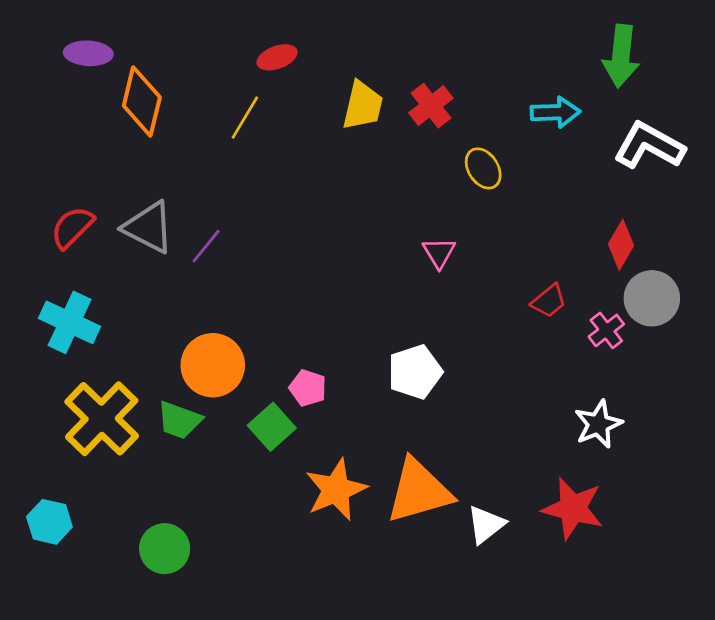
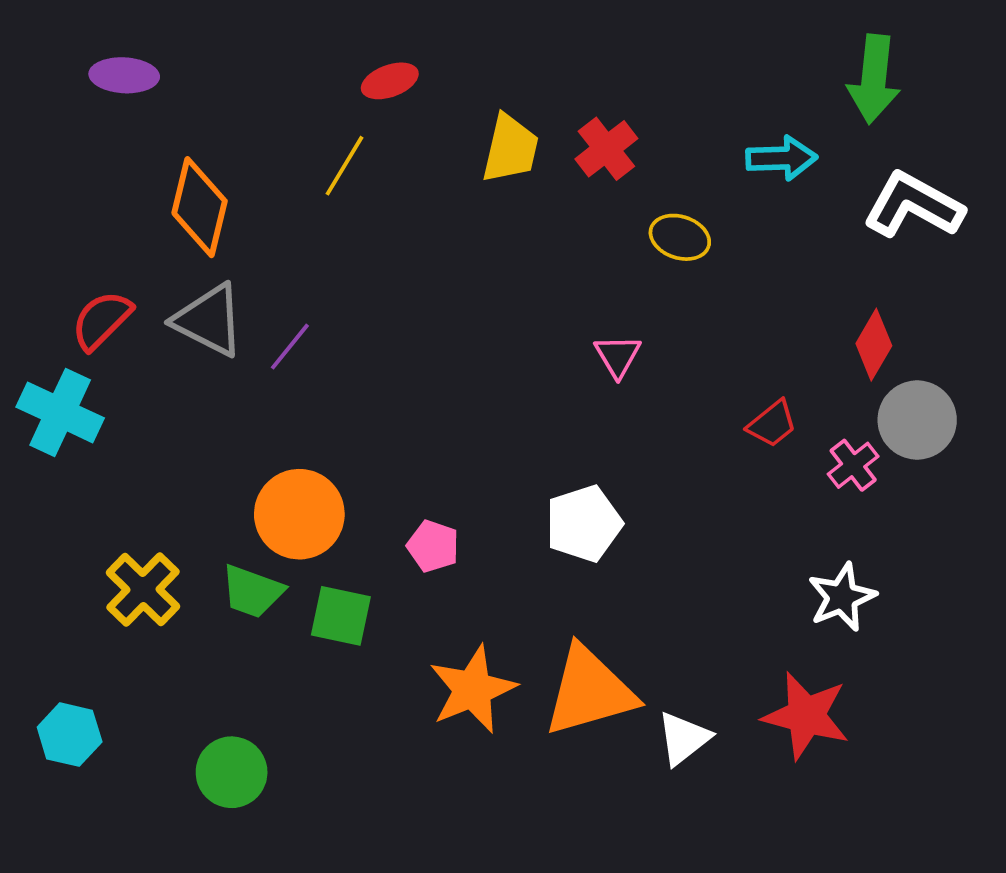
orange diamond: (142, 101) -> (200, 207), moved
yellow ellipse: (483, 168) -> (680, 237), turned -39
cyan cross: (70, 322) -> (60, 412), moved
yellow cross: (102, 419) -> (143, 590), size x0.7
green square: (272, 427) -> (341, 616), moved, turned -36

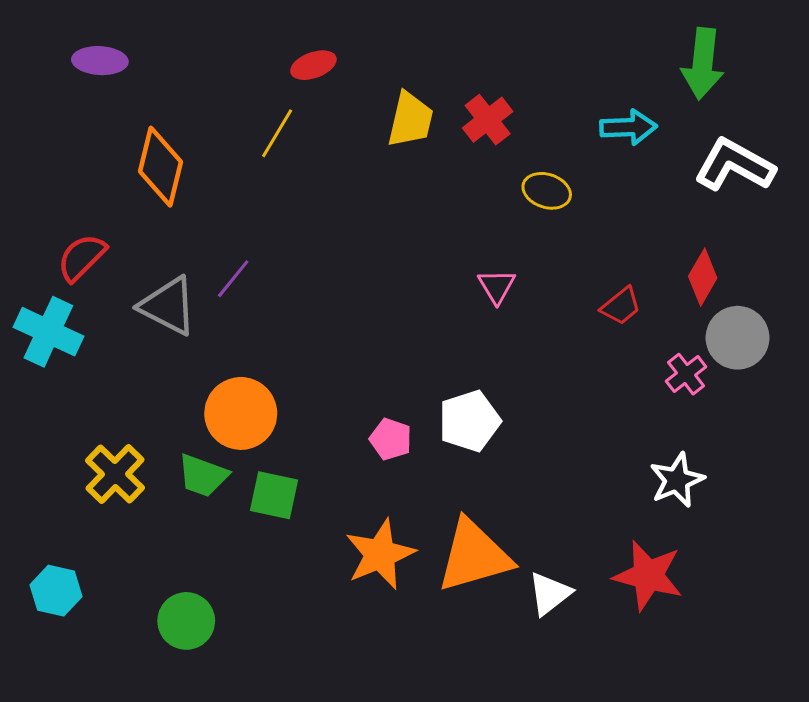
gray triangle: (209, 320) -> (168, 306), moved
red trapezoid: (772, 424) -> (621, 306), moved
pink pentagon: (433, 546) -> (391, 439), moved

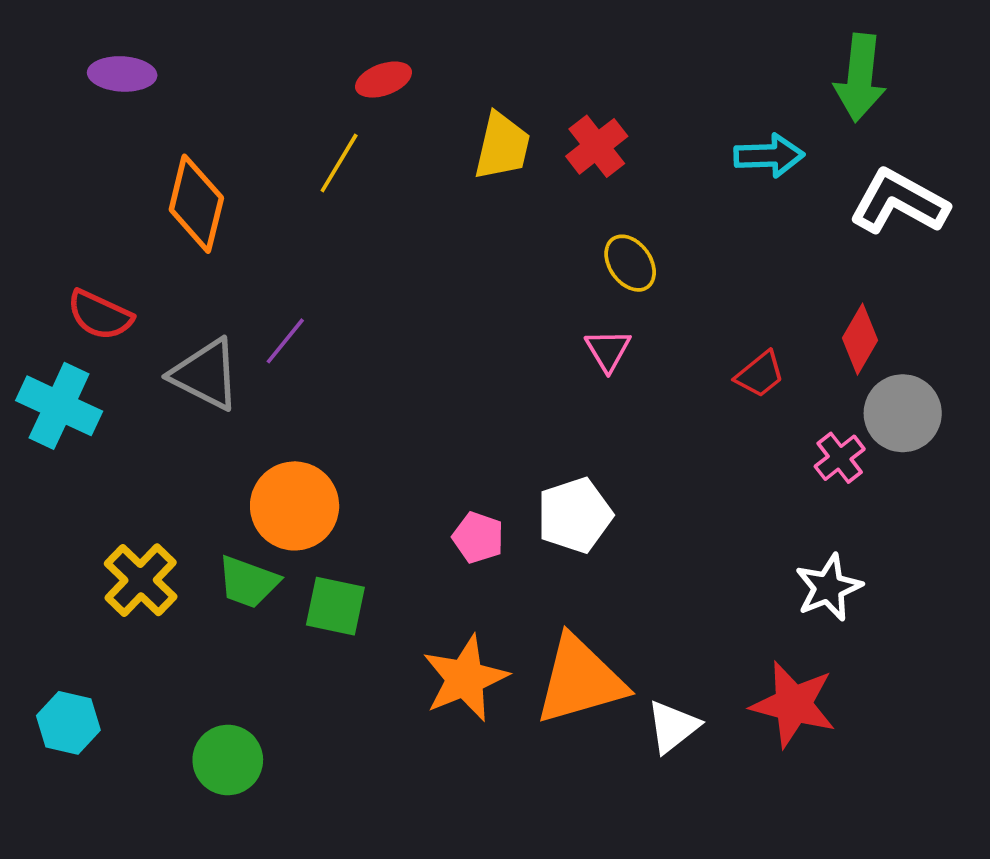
yellow ellipse: (547, 191) -> (630, 263), moved, turned 36
red semicircle: (82, 257) -> (100, 315), turned -110

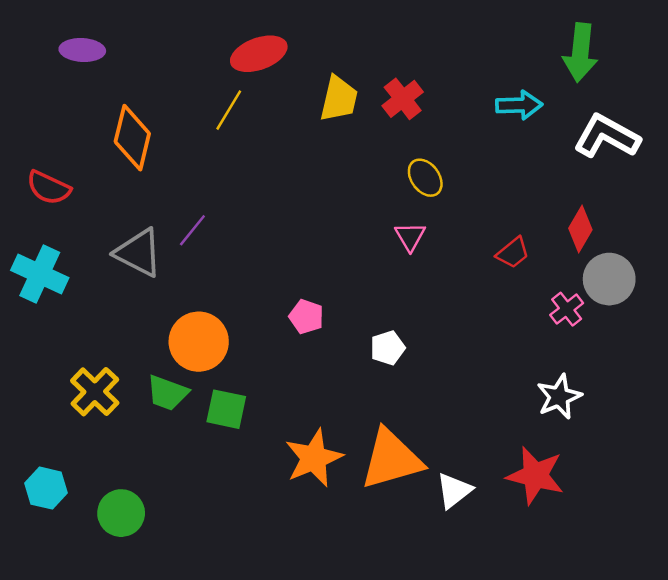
red ellipse: (384, 80) -> (259, 54), size x1.5
red semicircle: (100, 315) -> (49, 188), moved
white pentagon: (575, 515) -> (388, 348), size x0.7
pink pentagon: (478, 537) -> (306, 317), moved
green circle: (228, 760) -> (121, 513), moved

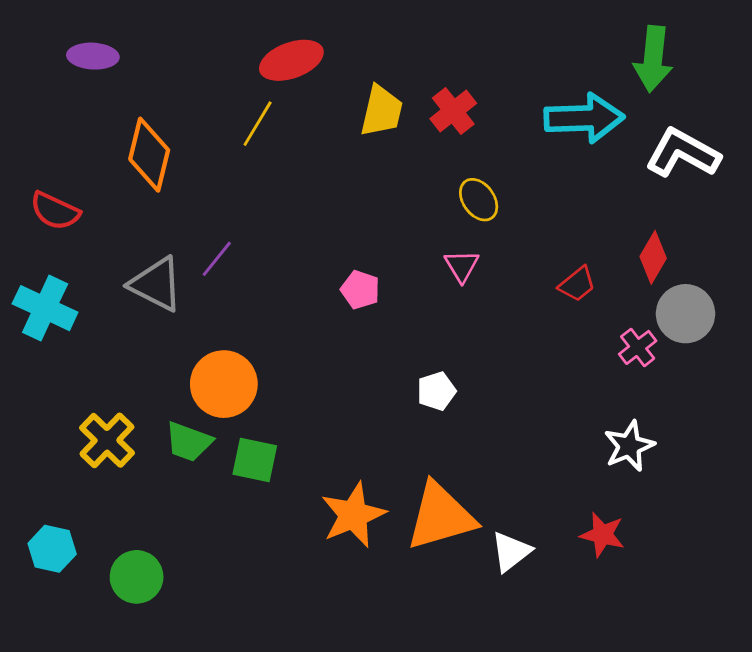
cyan arrow: (519, 105) -> (584, 118), size x1.5
pink pentagon: (306, 317) -> (360, 290), moved
red star: (535, 476) -> (602, 535), size x0.7

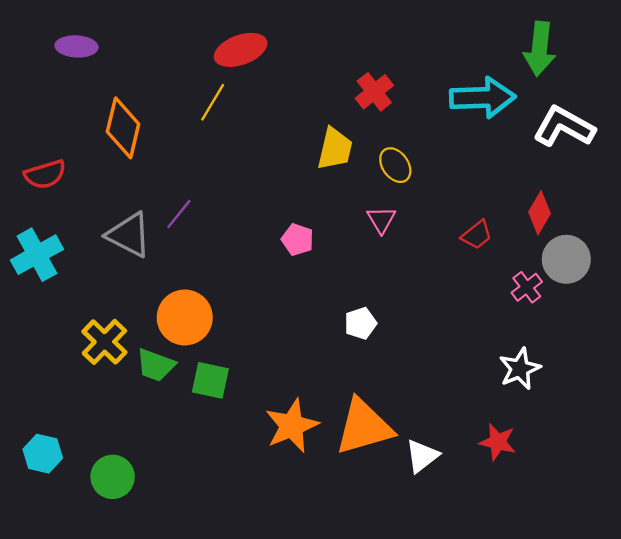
yellow trapezoid: (381, 111) -> (335, 149), moved
red semicircle: (55, 211) -> (45, 174), turned -42
cyan cross: (45, 308) -> (37, 255), turned 36
yellow cross: (107, 440) -> (104, 342), moved

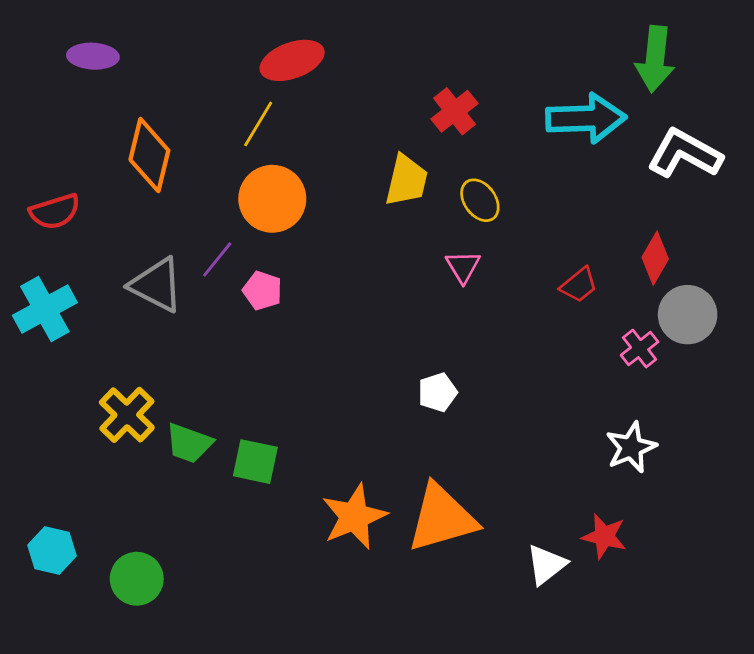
pink pentagon: (298, 240) -> (262, 291), moved
orange circle: (185, 317) -> (272, 199), moved
white triangle: (422, 456) -> (546, 565), moved

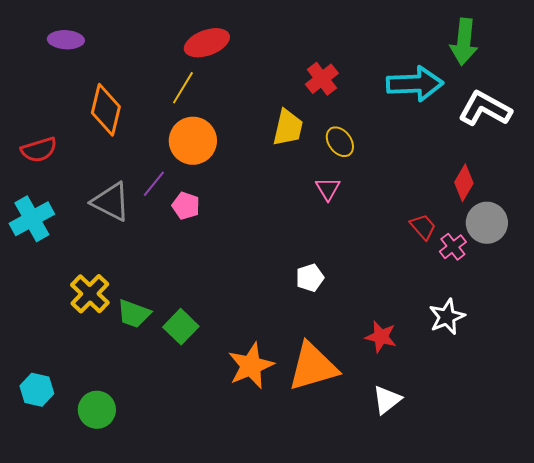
red trapezoid: (579, 285) -> (423, 227), moved, turned -92
green square: (255, 462) -> (181, 327), turned 32
red star: (604, 536) -> (381, 337), moved

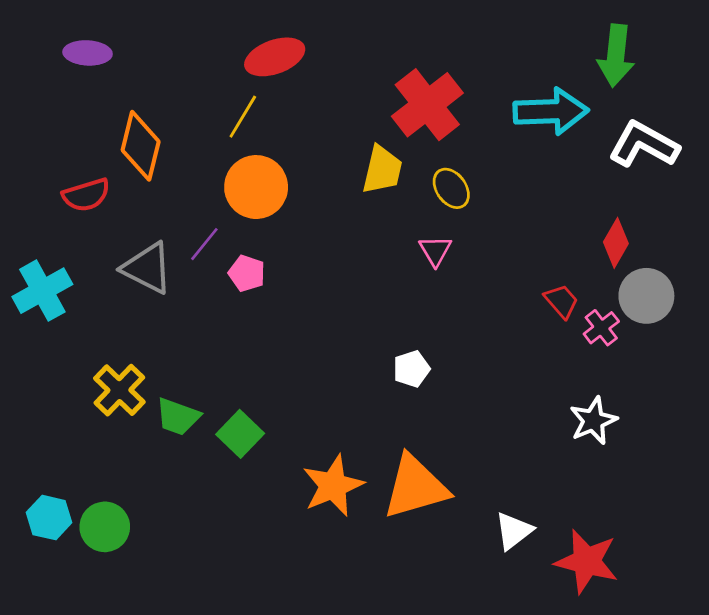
red cross: (322, 79) -> (427, 105), size x1.6
red semicircle: (39, 150) -> (86, 195), moved
red star: (381, 337) -> (587, 561), moved, size x1.5
green circle: (97, 410) -> (105, 527), moved

